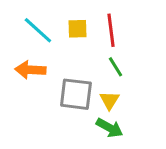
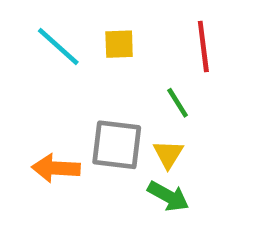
red line: (111, 30) -> (203, 46), moved
orange arrow: (30, 70) -> (56, 168), moved

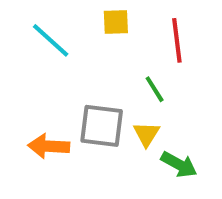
yellow square: (119, 44) -> (116, 22), moved
green arrow: (168, 196) -> (179, 165), moved

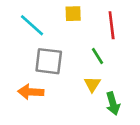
gray square: (102, 126) -> (49, 61), moved
green arrow: (179, 165) -> (113, 103), turned 45

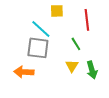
cyan line: (32, 25) -> (41, 29), moved
green arrow: (113, 103) -> (92, 70), moved

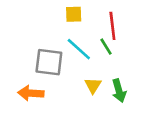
cyan line: (41, 29) -> (79, 49), moved
green line: (76, 44) -> (106, 47), moved

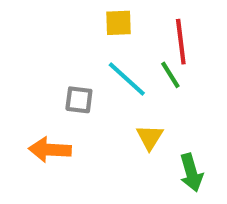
gray square: (49, 62) -> (79, 100), size x0.6
green arrow: (119, 91) -> (191, 173), moved

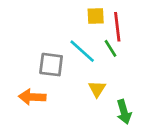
yellow square: (118, 23) -> (96, 16), moved
gray square: (79, 100) -> (51, 65), size x1.4

